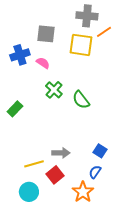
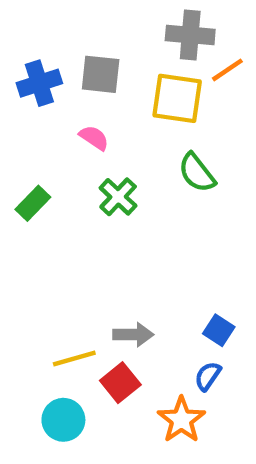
blue cross: (20, 55) -> (39, 83), moved
green semicircle: (81, 100) -> (197, 173), moved
green rectangle: (15, 109) -> (33, 203), moved

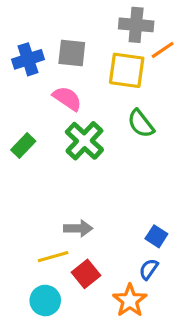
pink semicircle: (94, 138) -> (67, 98), size x1.4
green cross: (118, 197) -> (84, 141), size x1.4
gray arrow: (133, 335) -> (78, 228), moved

